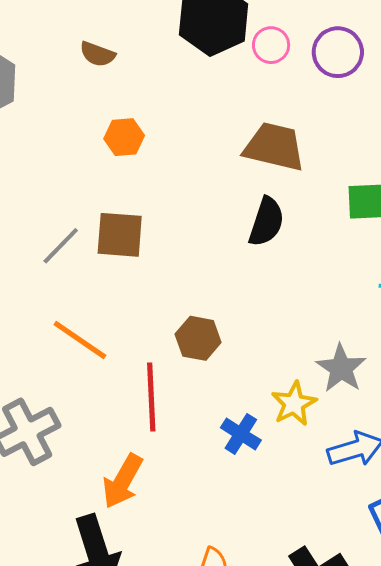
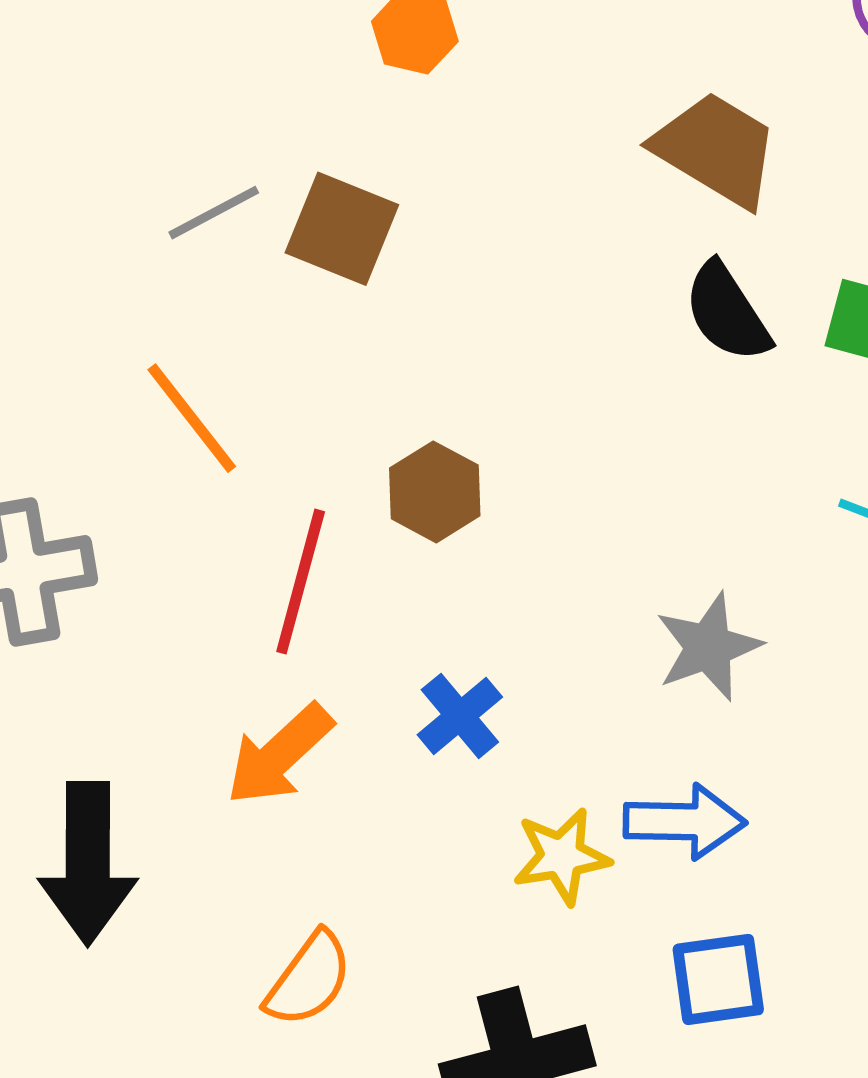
black semicircle: (266, 222) -> (727, 312), moved, turned 111
yellow star: (294, 404) -> (562, 856), moved
orange arrow: (123, 481) -> (279, 755), moved

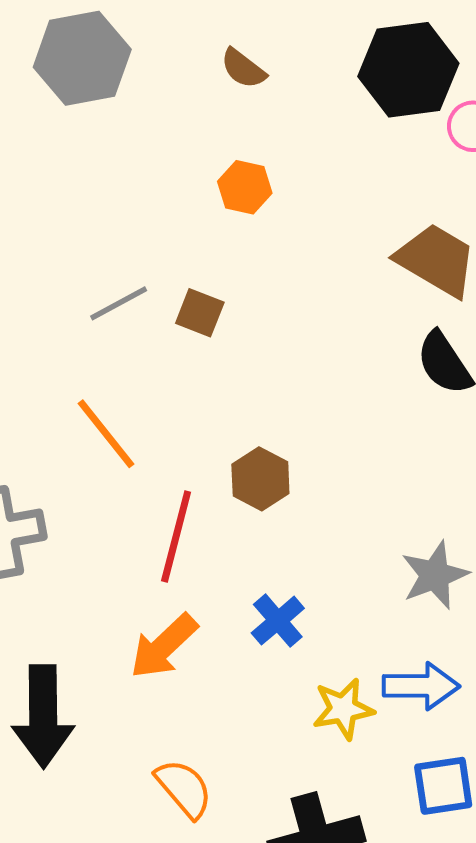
brown square: (342, 229) -> (200, 313), size x0.7
orange semicircle: (309, 979) -> (184, 788), turned -76

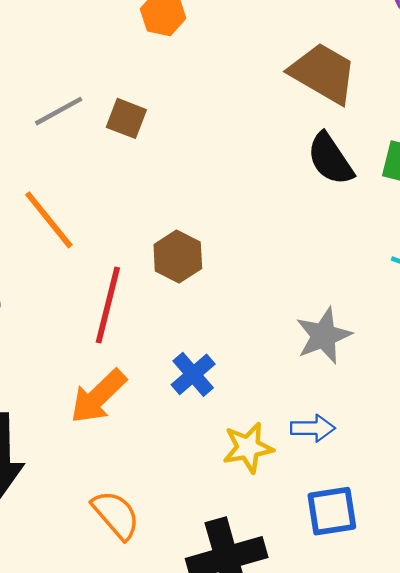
blue arrow: (421, 686) -> (313, 428), size x0.7

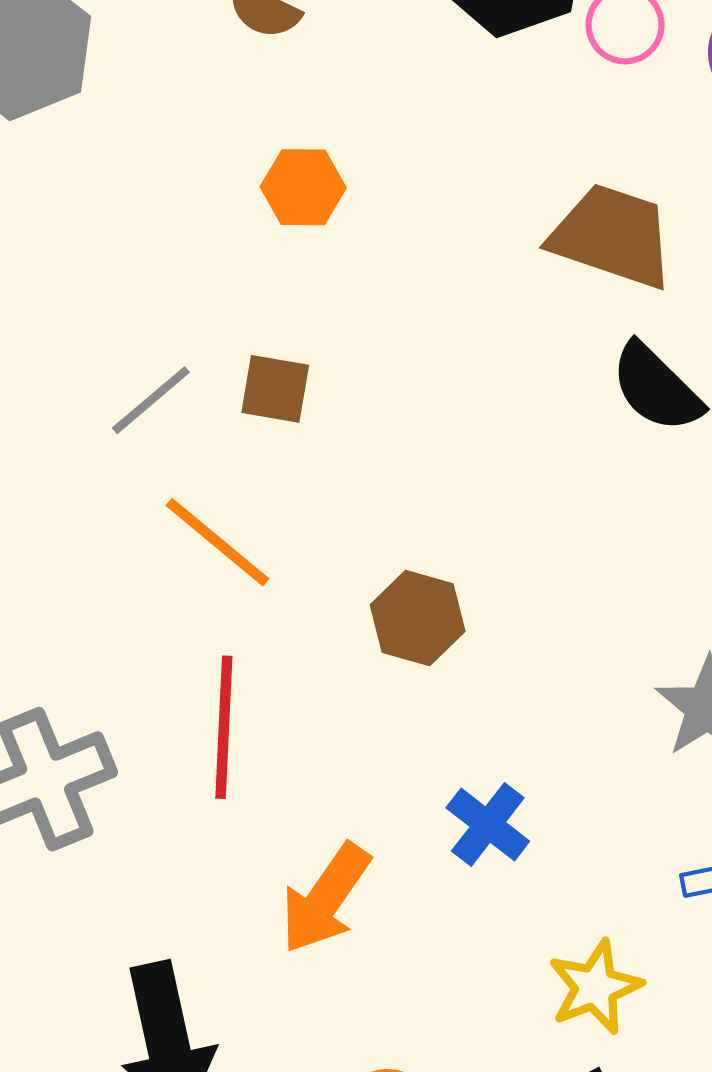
orange line: (49, 220) -> (217, 542), moved
red line: (108, 305) -> (224, 727), moved
yellow star: (248, 448) -> (595, 987), moved

